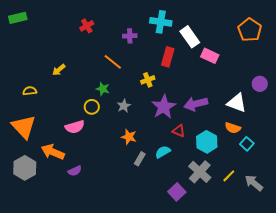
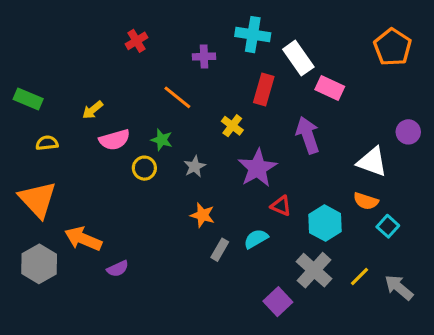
green rectangle: (18, 18) -> (28, 99), moved, turned 36
yellow cross: (148, 80) -> (232, 126), turned -32
purple arrow: (196, 104) -> (308, 135), moved, turned 85
pink semicircle: (75, 127) -> (115, 140), moved

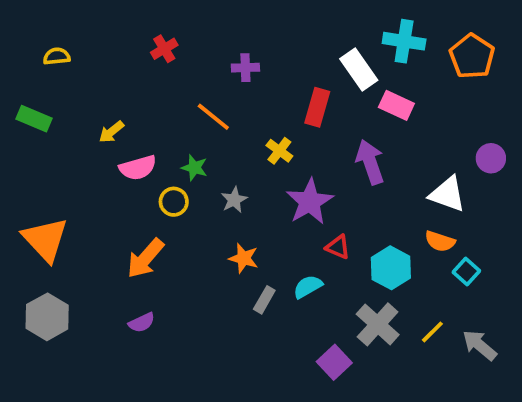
cyan cross: (253, 35) -> (404, 41), moved
yellow semicircle: (47, 143) -> (57, 56), moved
orange arrow: (83, 239) -> (145, 258), moved, turned -72

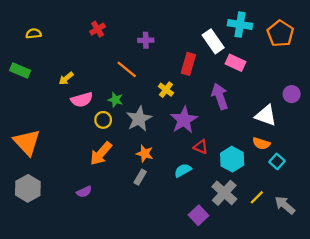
gray star: (234, 200) -> (139, 119), size x1.6
orange arrow: (145, 258) -> (101, 154), moved
gray rectangle: (264, 300) -> (140, 177), moved

